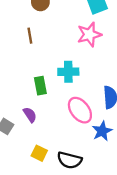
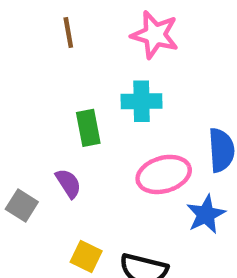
pink star: (89, 34) -> (155, 35), moved, turned 30
pink ellipse: (80, 110) -> (164, 174), turned -68

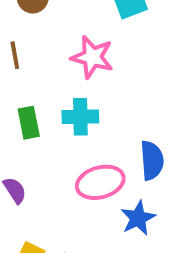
green rectangle: (88, 128) -> (29, 123), moved

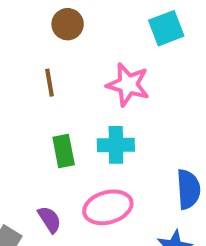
pink ellipse: (100, 182) -> (108, 207), moved

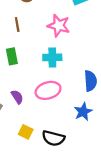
green rectangle: (64, 151) -> (12, 56), moved

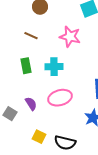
brown line: (17, 25) -> (31, 36), turned -56
cyan cross: (52, 57) -> (54, 67), moved

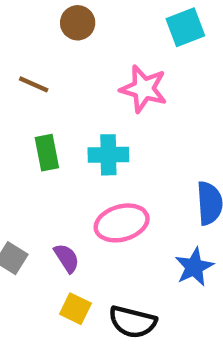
brown line: (31, 36) -> (34, 84), moved
purple semicircle: (31, 104) -> (67, 258), moved

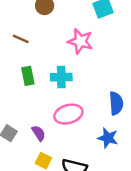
blue star: (194, 267) -> (108, 138), turned -30

